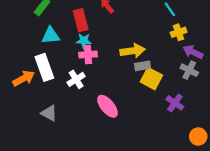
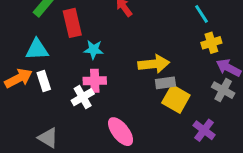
red rectangle: (81, 20) -> (72, 23), moved
cyan triangle: (51, 36) -> (37, 49), moved
pink cross: (88, 55) -> (95, 81), moved
white rectangle: (44, 67) -> (44, 81), size x0.6
orange arrow: (24, 78) -> (18, 78), moved

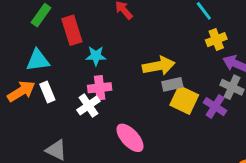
purple cross: (204, 130) -> (215, 107), moved

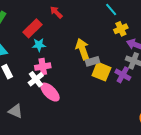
red rectangle: (72, 30) -> (32, 28), moved, turned 66
yellow arrow: (159, 66) -> (82, 49), turned -95
pink ellipse: (130, 138) -> (50, 92), moved

